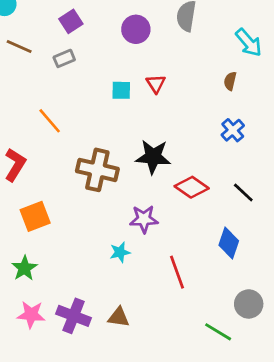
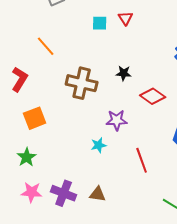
black star: (153, 157) -> (124, 73), size x0.6

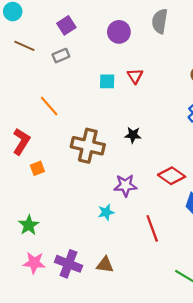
red diamond: (153, 96) -> (172, 176), moved
orange square: (35, 118) -> (37, 168), moved, size x0.6

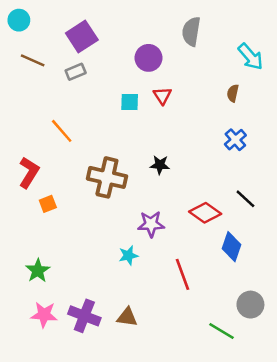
purple square: (66, 25) -> (82, 36), size x1.4
purple circle: (119, 32) -> (149, 58), moved

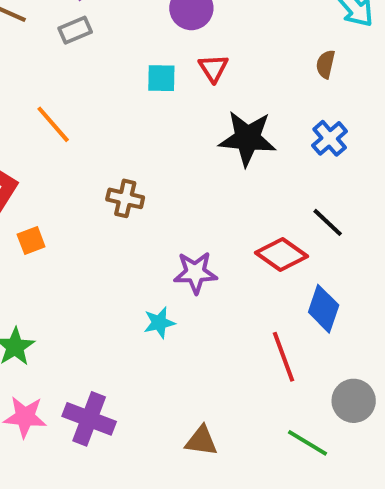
black star: (160, 165) -> (247, 138), moved, size x1.8
brown cross: (107, 177) -> (125, 198), size x0.6
black line: (245, 199) -> (328, 222), moved
red line: (182, 274) -> (284, 357), moved
brown triangle: (127, 317) -> (201, 441), moved

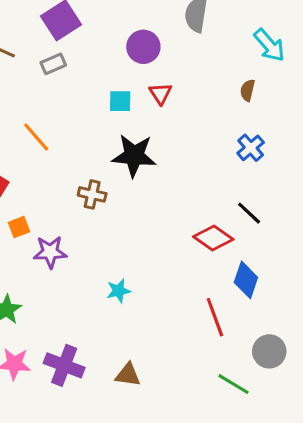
black star: (247, 138) -> (134, 156), moved
purple star: (195, 273) -> (50, 252), moved
brown triangle: (201, 441) -> (128, 375), moved

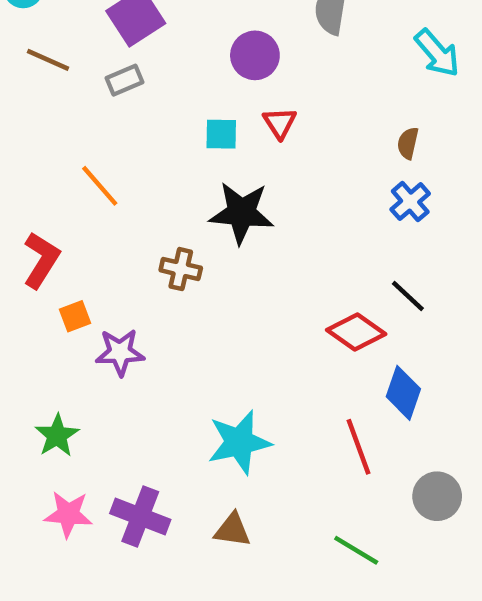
brown semicircle: (248, 90) -> (408, 143), moved
cyan star: (119, 291) -> (239, 442), moved, size x1.8
green line: (234, 384) -> (356, 550), moved

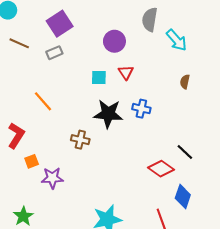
cyan arrow: (437, 53) -> (177, 40), moved
blue cross: (410, 202) -> (141, 109), moved, turned -36

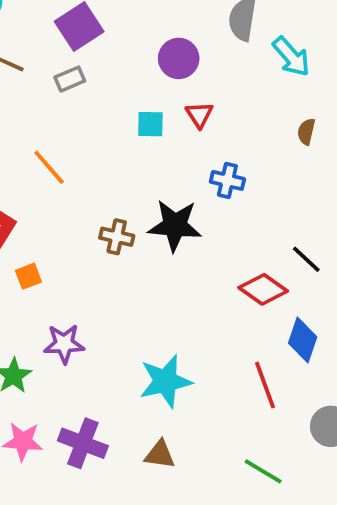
black star: (108, 114) -> (175, 225), moved
purple star: (52, 178) -> (64, 344), moved

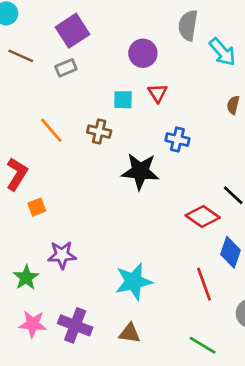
brown cross: (117, 237) -> (99, 132), moved

